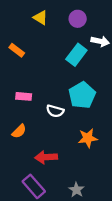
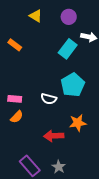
pink rectangle: (24, 96) -> (15, 99), moved
red arrow: (46, 157) -> (54, 136), moved
gray star: (76, 190) -> (59, 167), moved

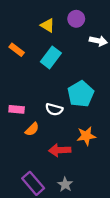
yellow triangle: (36, 16) -> (47, 25), moved
cyan rectangle: (68, 49) -> (51, 57), moved
orange semicircle: (17, 117) -> (32, 129), moved

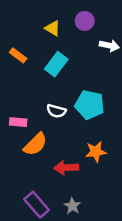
cyan pentagon: (81, 94) -> (90, 105), turned -30
white semicircle: (54, 109) -> (56, 111), moved
orange semicircle: (32, 129) -> (35, 144), size x1.5

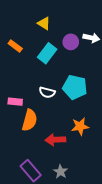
purple circle: (85, 21) -> (71, 42), moved
orange semicircle: (35, 144) -> (30, 120), turned -30

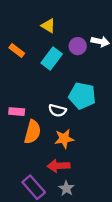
white semicircle: (47, 92) -> (57, 110), moved
orange star: (80, 126) -> (64, 139), moved
red arrow: (55, 140) -> (58, 166), moved

